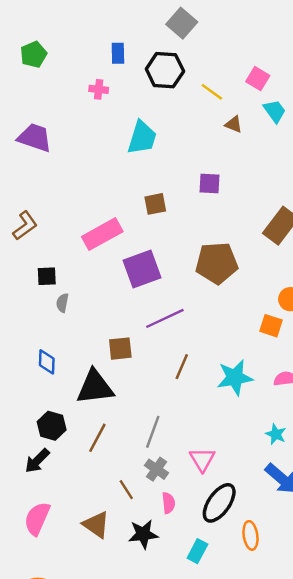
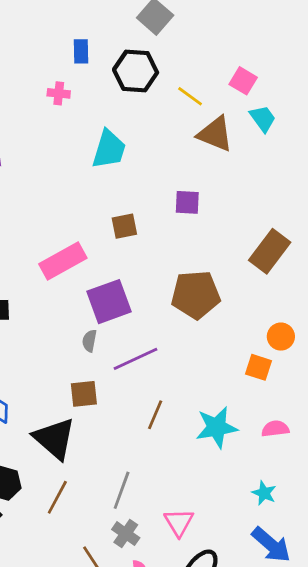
brown triangle: (234, 124) -> (215, 134), size x1.8
gray semicircle: (62, 303) -> (89, 341), moved
black triangle: (95, 387) -> (54, 439), turned 48

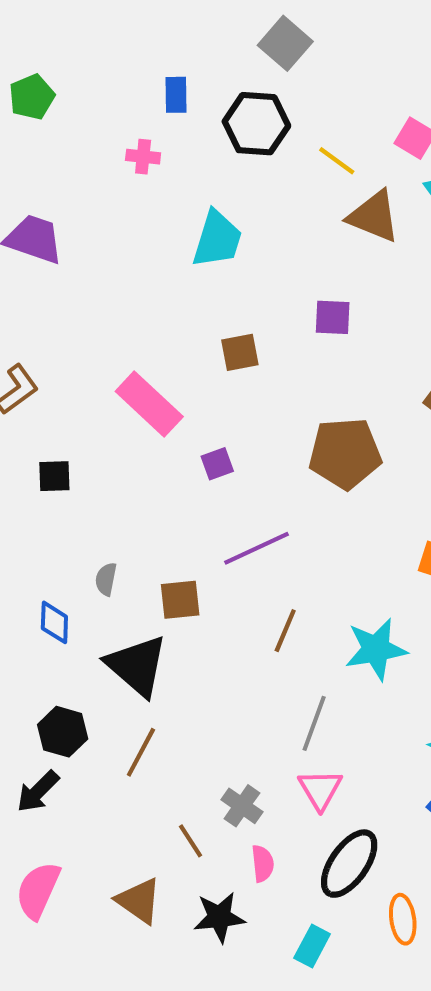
pink rectangle: (63, 261) -> (149, 404), turned 72
purple square: (109, 302) -> (217, 464), size x0.5
gray semicircle: (89, 341) -> (106, 579), moved
gray line: (122, 490) -> (314, 723), moved

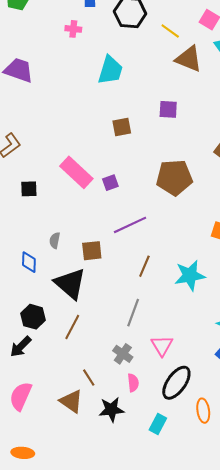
pink rectangle: (149, 404) -> (76, 172), moved
gray line: (314, 723) -> (133, 313), moved
brown line: (190, 841) -> (89, 378), moved

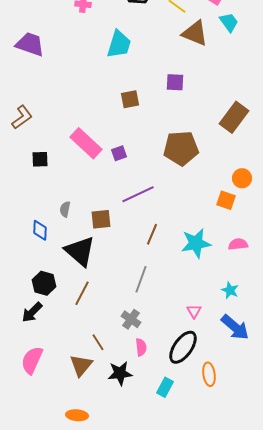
pink triangle: (162, 346) -> (194, 311), moved, size x0.7
brown triangle: (71, 401) -> (81, 365), turned 35
orange ellipse: (23, 453) -> (77, 415), moved

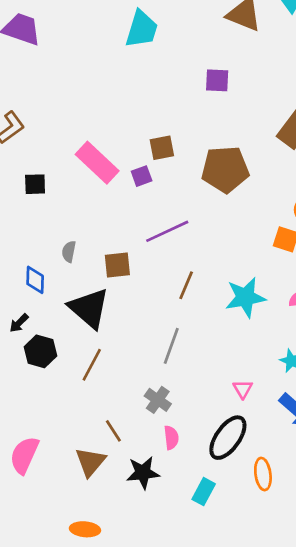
brown square: (130, 99) -> (162, 148), moved
black arrow: (32, 312) -> (19, 323), moved, size x0.7

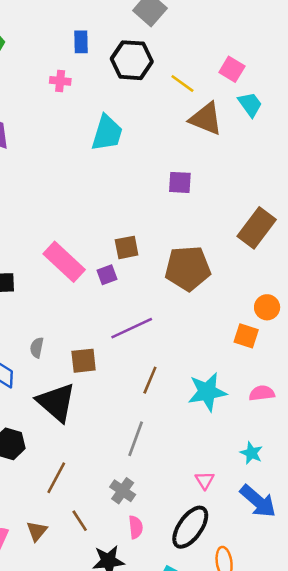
brown line: (92, 365) -> (56, 478), moved
brown triangle: (90, 462) -> (37, 531), moved, size x0.7

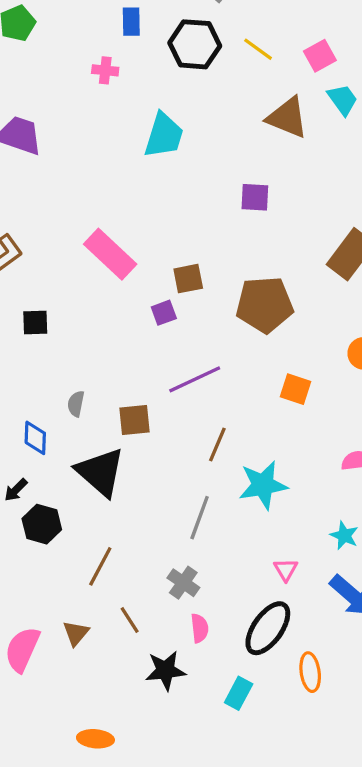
pink square: (232, 69) -> (320, 56), turned 30
yellow line: (182, 84) -> (258, 49), moved
pink rectangle: (64, 262) -> (110, 254), moved
orange square: (246, 336) -> (296, 389), moved
cyan star: (207, 392) -> (263, 485), moved

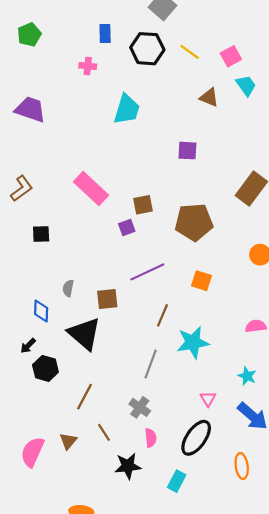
brown triangle: (287, 118) -> (209, 97), size x0.7
orange square: (296, 389) -> (202, 281), moved
orange ellipse: (310, 672) -> (242, 466), moved

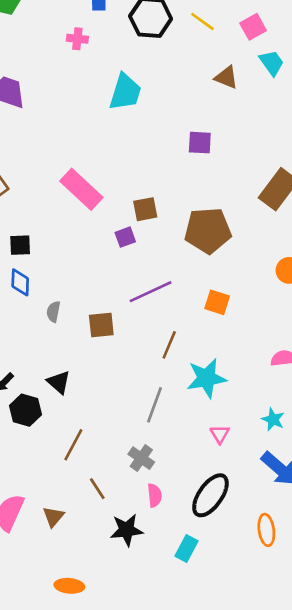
blue diamond: (41, 311) -> (20, 282), moved
black triangle: (84, 334) -> (59, 382), moved, size x0.6
pink triangle: (208, 399) -> (220, 434), moved
brown triangle: (68, 441) -> (53, 517), moved

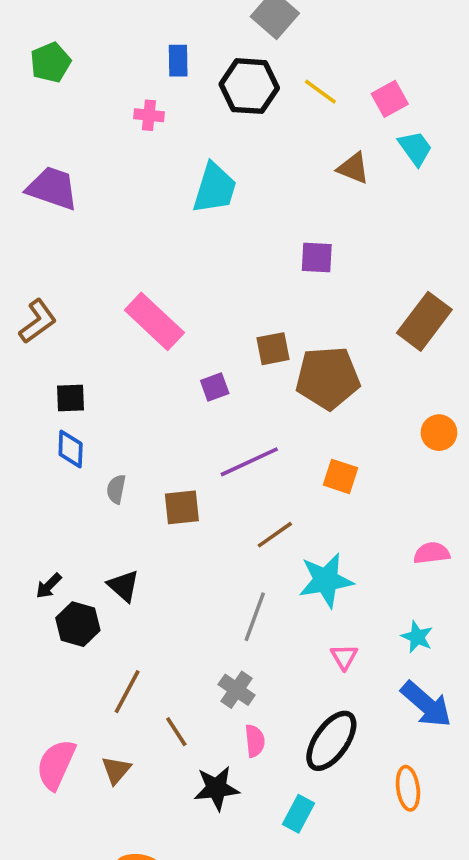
brown square: (145, 209) -> (273, 349), moved
brown line: (169, 345) -> (275, 535), turned 32
brown line: (73, 445) -> (127, 692), moved

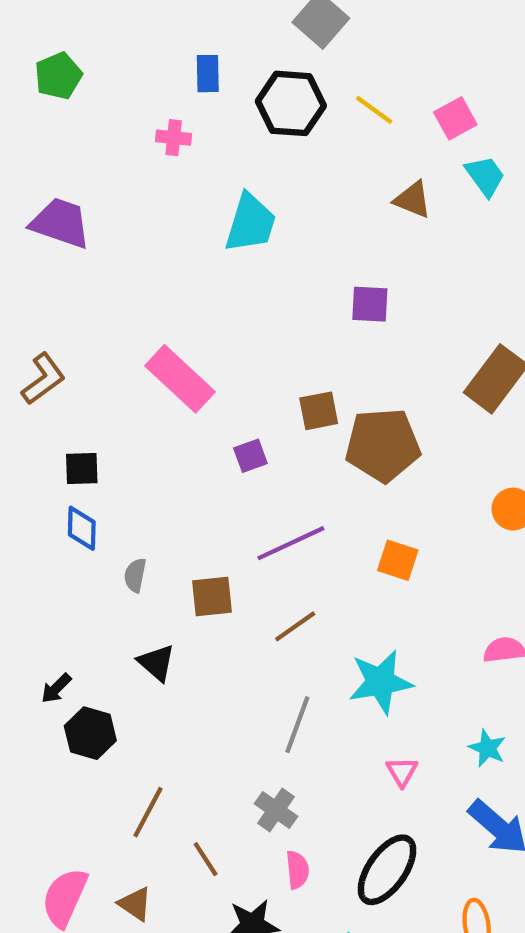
brown line: (275, 535) -> (295, 626), moved
black triangle: (123, 586) -> (156, 663), moved
brown triangle: (116, 770) -> (135, 904), turned -36

